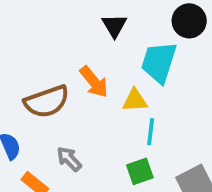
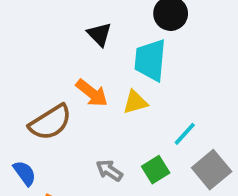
cyan line: (151, 132) -> (185, 134), moved, turned 48
gray arrow: (69, 159) -> (109, 170), moved

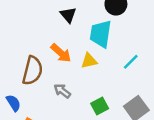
brown semicircle: (50, 122) -> (32, 71), turned -48
cyan line: (185, 134) -> (131, 62), moved
gray arrow: (109, 170) -> (62, 91), moved

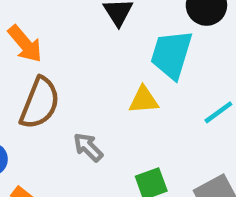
orange arrow: (61, 53) -> (25, 44), moved

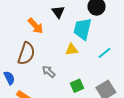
orange arrow: (25, 44) -> (36, 26), moved

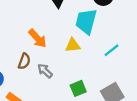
orange arrow: (36, 26) -> (38, 38), moved
brown semicircle: (26, 54) -> (24, 61), moved, size x0.6

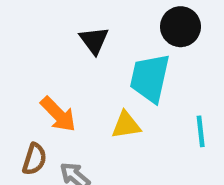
cyan line: (112, 50) -> (201, 131), turned -56

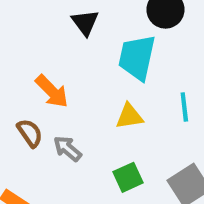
yellow triangle: (126, 125) -> (129, 116), moved
brown semicircle: (34, 159) -> (30, 133), turned -52

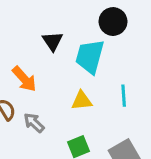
black triangle: (85, 23) -> (53, 41), moved

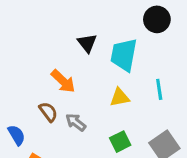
black circle: (113, 22) -> (157, 19), moved

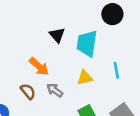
gray arrow: (76, 122) -> (55, 90), moved

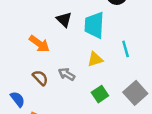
orange arrow: (39, 66) -> (39, 44), moved

